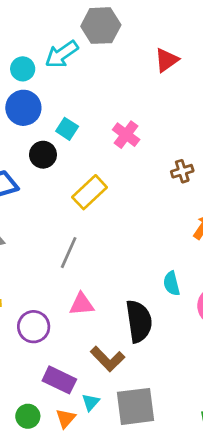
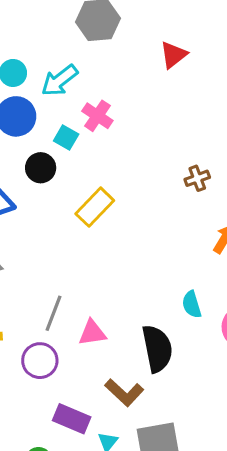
cyan arrow: (62, 54) -> (60, 80), moved
pink cross: (126, 135) -> (97, 116), moved
gray line: (69, 253) -> (53, 313), moved

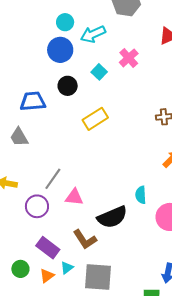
pink cross: (97, 116) -> (129, 58), moved
cyan square: (66, 137) -> (99, 72), moved
black semicircle: (157, 349) -> (112, 217), turned 64

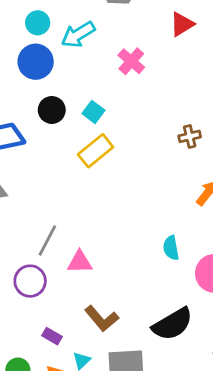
cyan square: (99, 72) -> (93, 112), moved
black semicircle: (112, 217) -> (172, 324), moved
purple rectangle: (48, 248) -> (52, 336), size x0.6

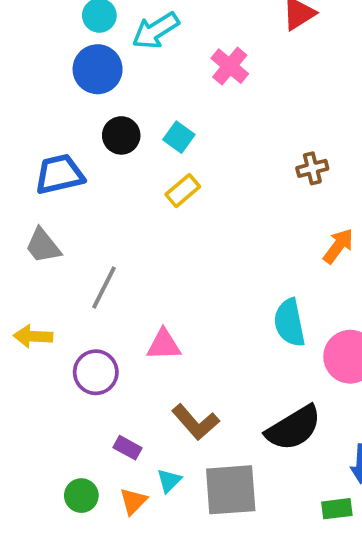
yellow rectangle: (96, 151) -> (183, 191), size x0.7
gray line: (47, 240) -> (104, 288), moved
cyan semicircle: (171, 248) -> (289, 323), size x1.4

